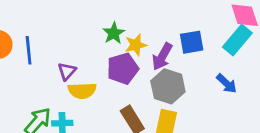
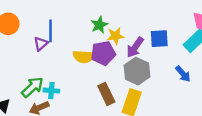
blue line: (29, 50) -> (51, 31), moved
purple triangle: (67, 71) -> (41, 44), moved
yellow semicircle: (82, 91) -> (84, 57), moved

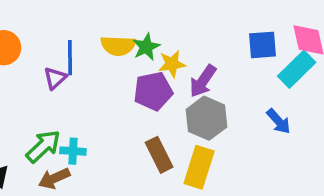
blue square: (159, 39) -> (262, 45), moved
yellow semicircle: (84, 57) -> (118, 46), moved

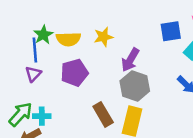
green star: (146, 47) -> (43, 35), moved
yellow star: (172, 64) -> (103, 37), moved
purple triangle: (55, 78) -> (33, 74), moved
purple pentagon: (153, 91) -> (74, 73), moved

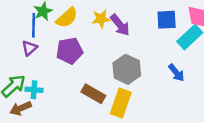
yellow semicircle: (68, 39) -> (67, 18), turned -45
purple arrow: (130, 60) -> (120, 25), moved, turned -75
brown rectangle: (103, 114) -> (93, 94), turned -35

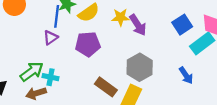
blue square: (167, 20) -> (182, 25), turned -36

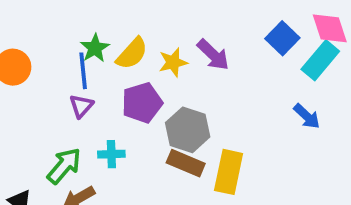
yellow star: (121, 17) -> (173, 62), moved
gray hexagon: (140, 67) -> (188, 130), moved
cyan cross: (51, 77) -> (111, 154), moved

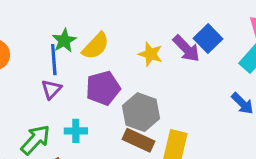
blue square: (282, 38) -> (208, 39), moved
purple arrow: (213, 55) -> (186, 49), moved
yellow star: (173, 62) -> (151, 54), moved, turned 30

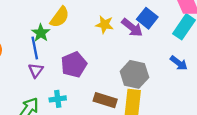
yellow semicircle: (96, 46) -> (60, 17), moved
yellow star: (151, 54) -> (105, 25), moved
gray hexagon: (141, 112) -> (134, 74), moved

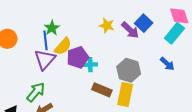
yellow semicircle: (60, 17) -> (63, 46), moved
purple triangle: (36, 70) -> (45, 59), size x1.6
cyan cross: (58, 99) -> (90, 65), moved

